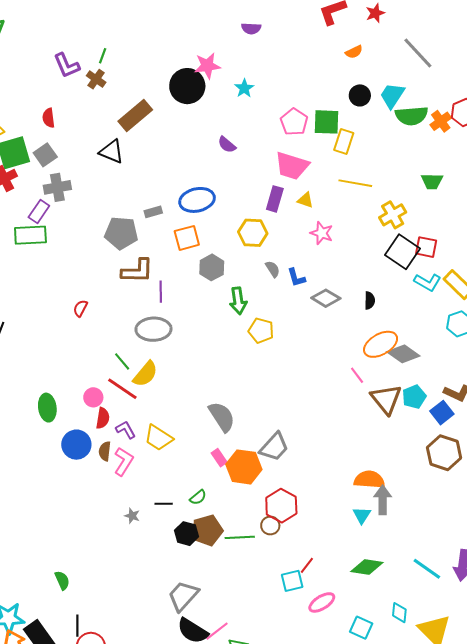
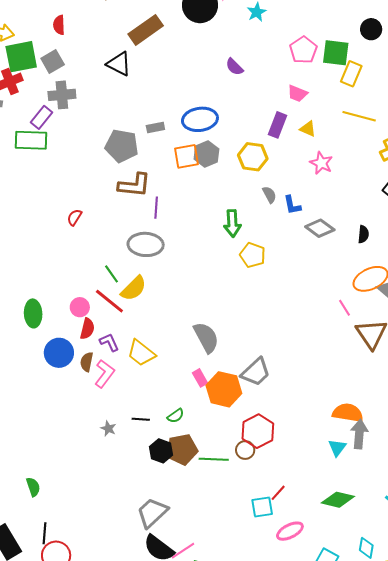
pink trapezoid: (292, 166) -> (297, 94), size x0.6
gray hexagon: (212, 267) -> (206, 154), moved

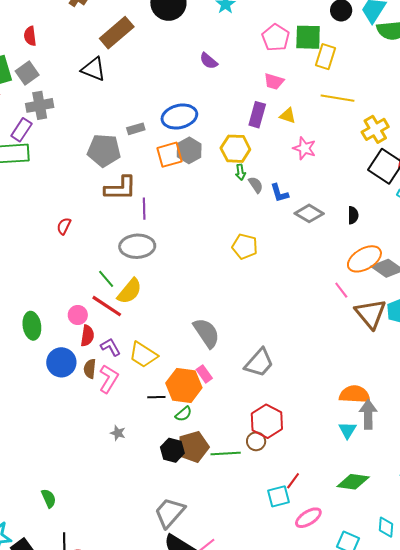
green arrow: (232, 223) -> (240, 172), moved, size x0.6
orange hexagon: (224, 389) -> (184, 385), moved
black line: (141, 419) -> (156, 397), moved

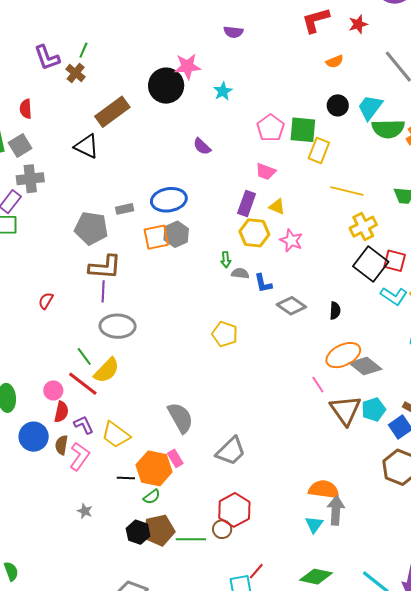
yellow line: (338, 98) -> (347, 191), moved
yellow hexagon: (235, 149) -> (254, 233), moved
gray semicircle: (256, 185) -> (240, 273), turned -54
purple line: (144, 209) -> (103, 291), moved

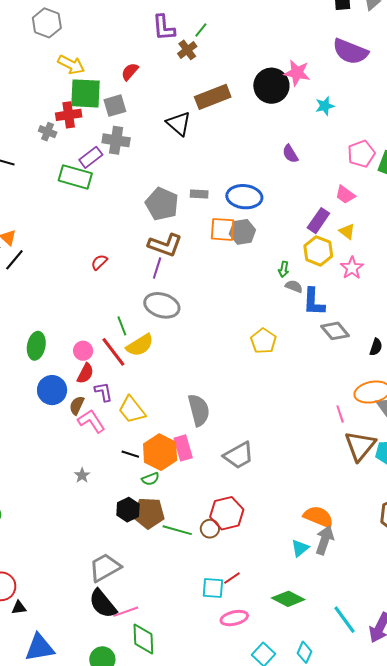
purple semicircle: (233, 32) -> (350, 51), size x1.8
red semicircle: (26, 109) -> (130, 72), turned 30
blue L-shape: (263, 283) -> (314, 302), size x1.4
pink L-shape: (80, 456) -> (91, 421), turned -84
pink rectangle: (175, 458) -> (183, 448), size x1.4

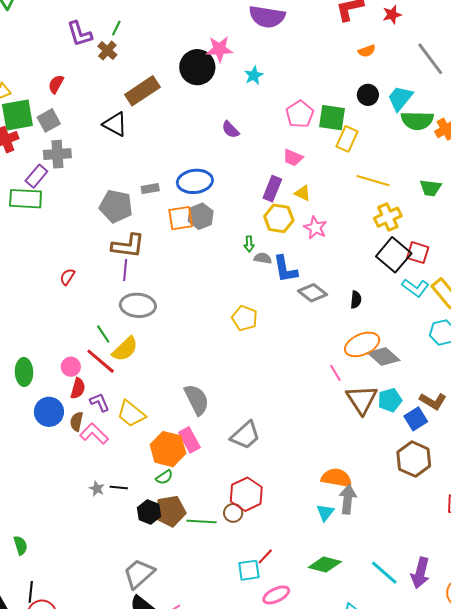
black line: (130, 454) -> (119, 487), moved

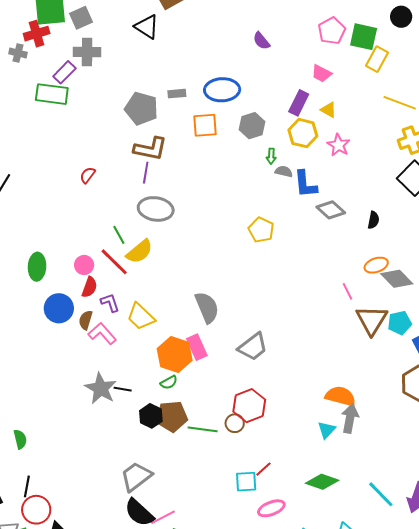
gray hexagon: (201, 216) -> (252, 126), moved
orange ellipse: (362, 344) -> (376, 265), size x0.7
gray star: (97, 489) -> (101, 388), size x2.0

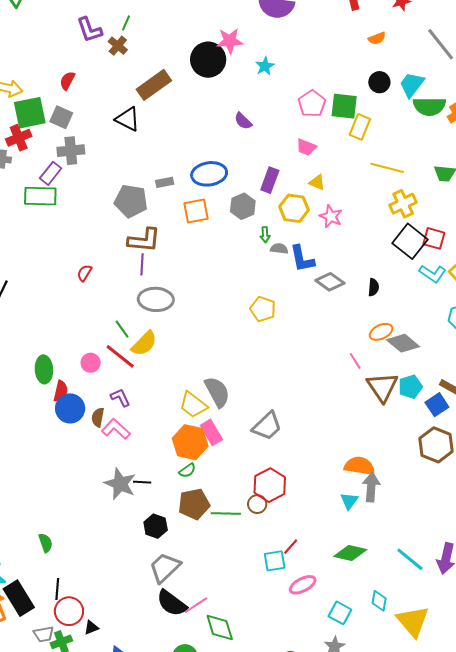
gray square: (81, 18) -> (61, 117), turned -35
purple rectangle: (299, 103) -> (270, 180), moved
red semicircle: (89, 287) -> (61, 391), moved
yellow trapezoid: (141, 317) -> (193, 405), moved
black hexagon: (151, 416) -> (156, 526), moved

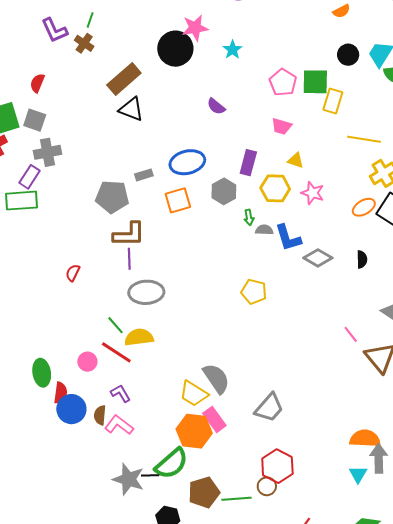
black triangle: (128, 119) -> (131, 109), moved
orange ellipse: (381, 332) -> (364, 207), moved
yellow semicircle: (144, 343) -> (139, 337), turned -136
green semicircle: (187, 470) -> (171, 464), moved, size x2.0

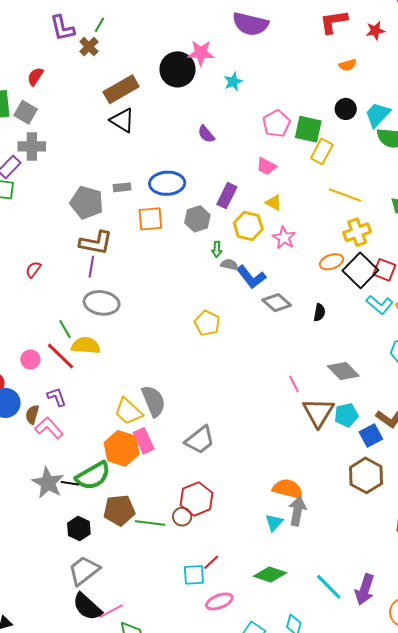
blue L-shape: (288, 238) -> (251, 277), turned -32

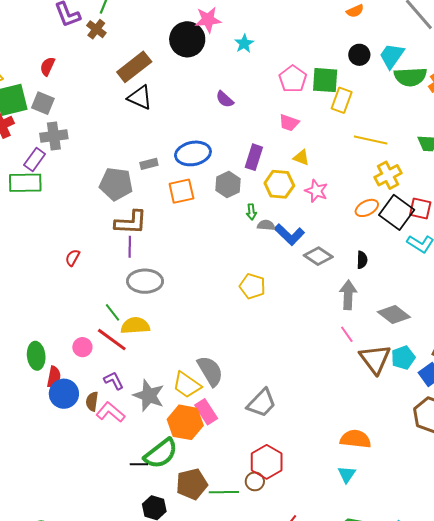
gray star: (48, 483) -> (149, 396), moved
gray arrow: (297, 511) -> (348, 295), moved

